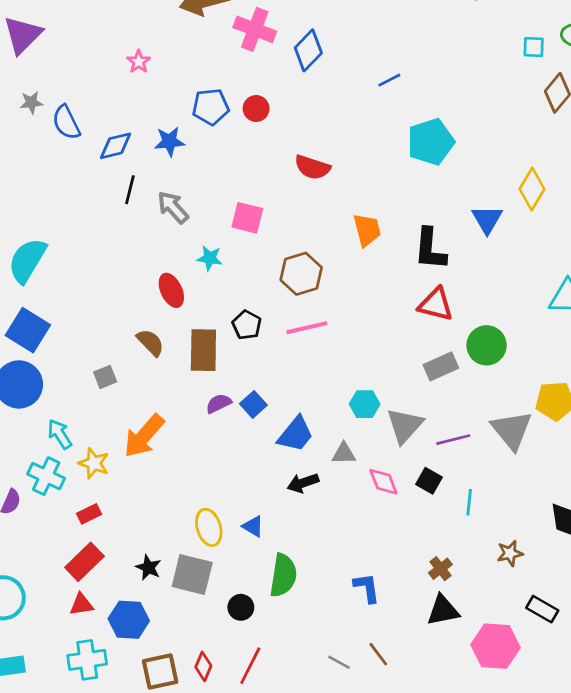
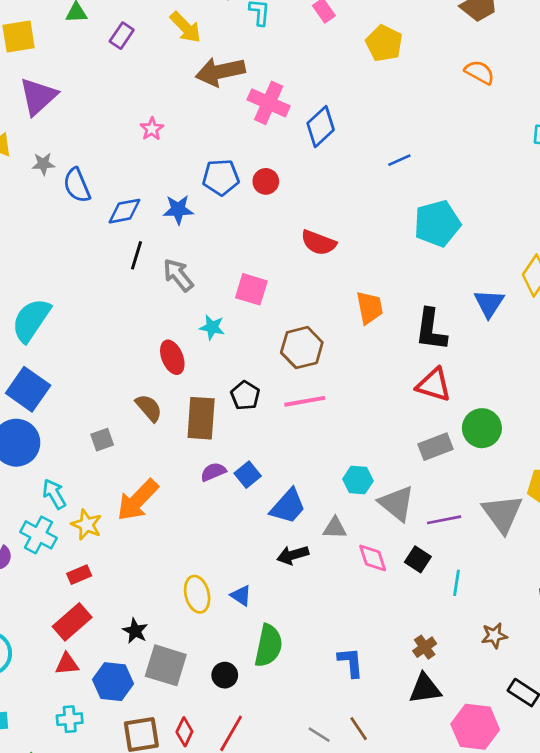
gray triangle: (405, 426) -> (397, 503), turned -36
gray square: (192, 575) -> (166, 665), moved
cyan cross: (87, 660) -> (70, 719), size x0.7

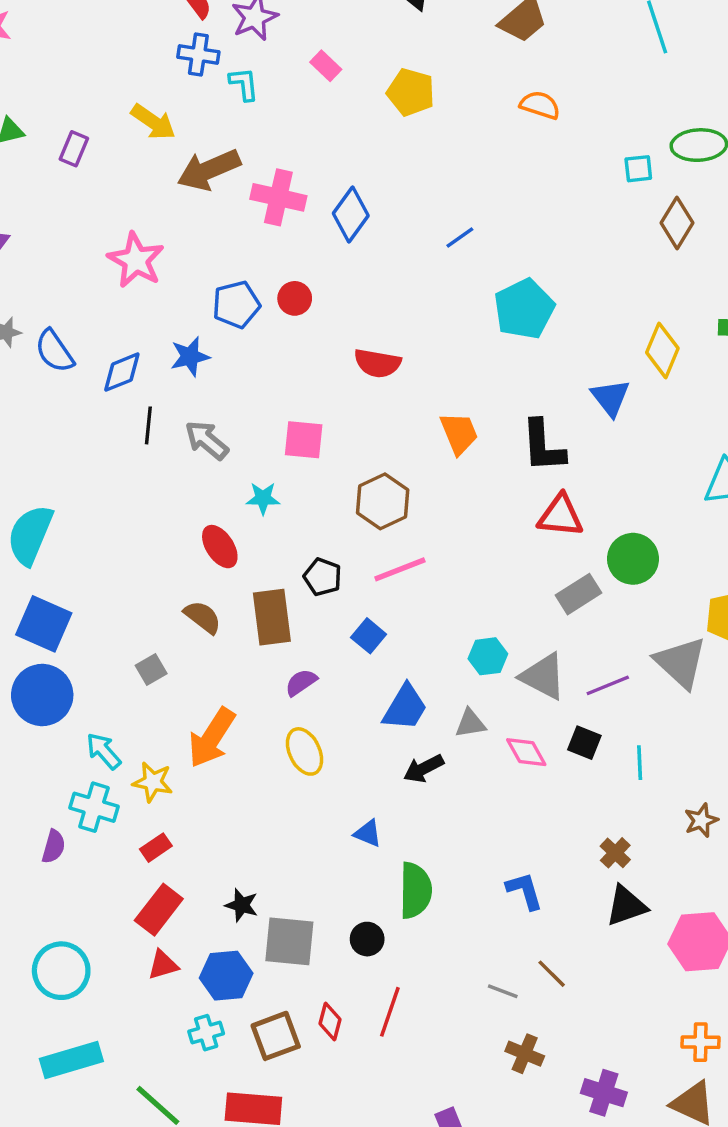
pink star: (152, 129) -> (136, 260), size x1.8
blue square: (248, 475) -> (369, 636), moved
yellow ellipse: (197, 594) -> (305, 751), moved
cyan cross: (70, 719) -> (206, 1033), moved

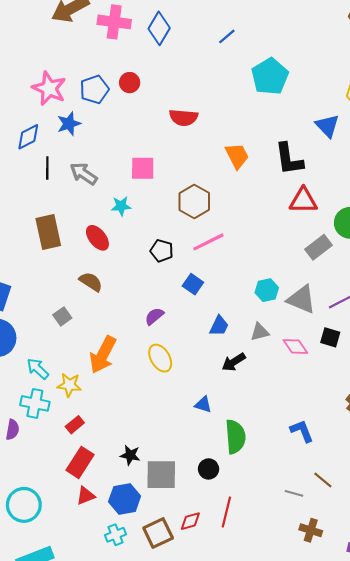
pink star: (136, 260) -> (49, 88), moved
brown rectangle: (272, 617) -> (48, 232), moved
blue trapezoid: (405, 708) -> (219, 326), size x0.7
red diamond: (330, 1022) -> (190, 521), turned 65

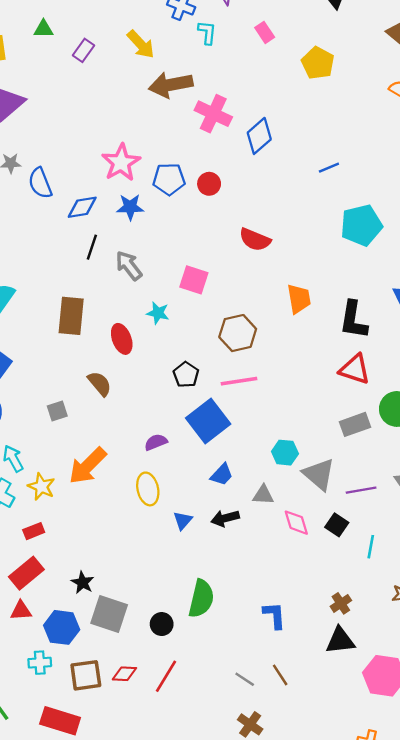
blue square: (193, 284) -> (208, 421), size x1.8
blue triangle: (203, 405) -> (183, 520), moved, turned 36

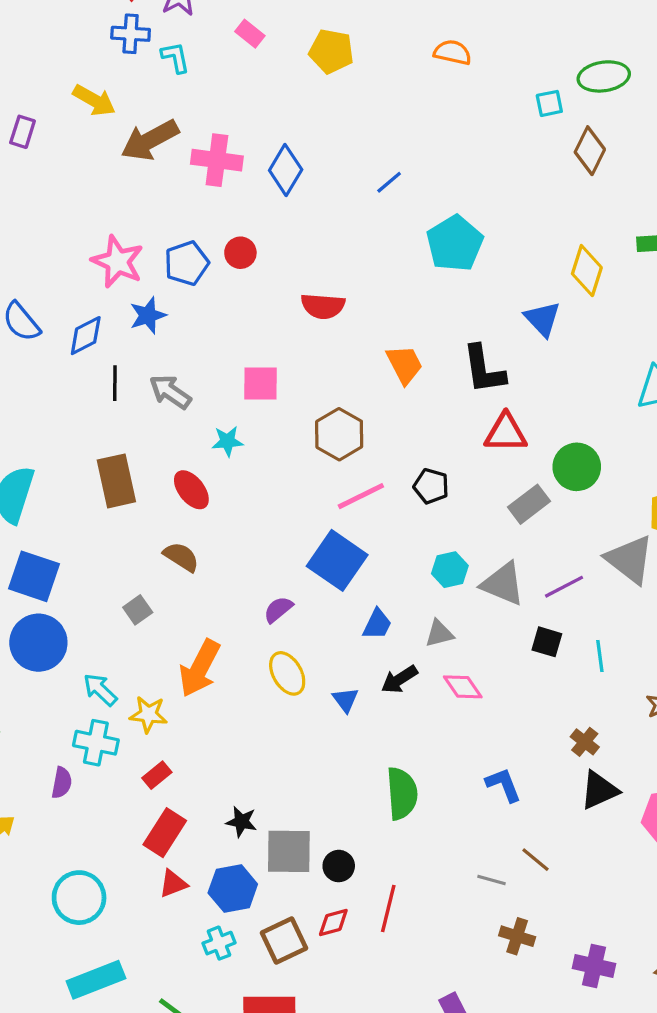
black pentagon: (186, 375) -> (431, 486), moved
pink diamond: (296, 523) -> (463, 687), moved
black circle: (162, 624) -> (339, 866), moved

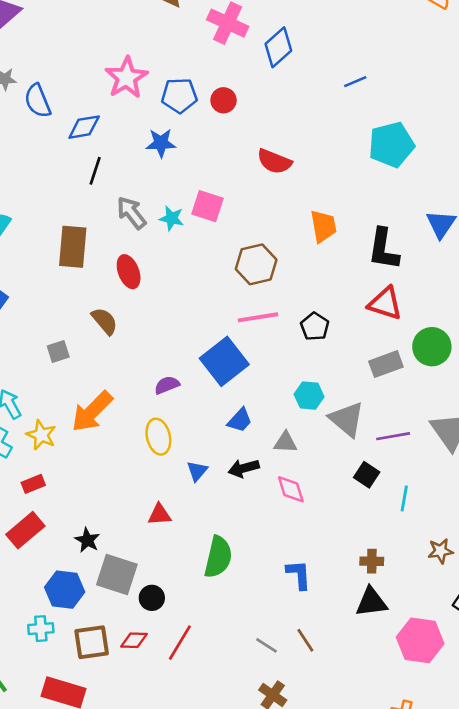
blue star: (148, 315) -> (161, 143), moved
gray arrow: (170, 392) -> (131, 213), moved
cyan star: (227, 441) -> (172, 218), moved
brown cross: (585, 742) -> (372, 561), turned 35
red triangle: (173, 884) -> (159, 515), moved

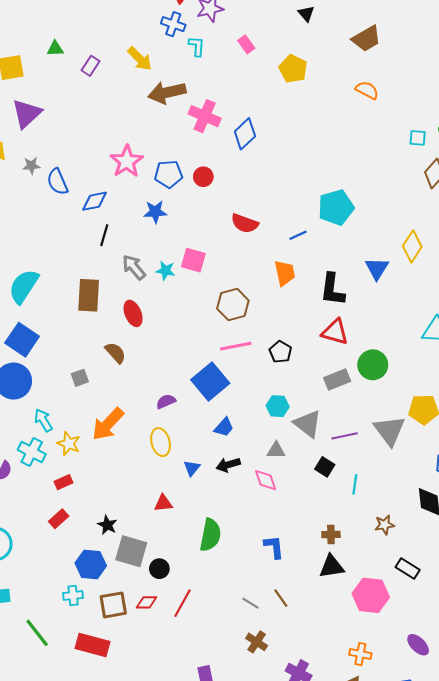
blue line: (355, 82) -> (298, 235), moved
gray triangle: (285, 442) -> (276, 450), moved
red rectangle: (25, 530) -> (59, 519), size x0.7

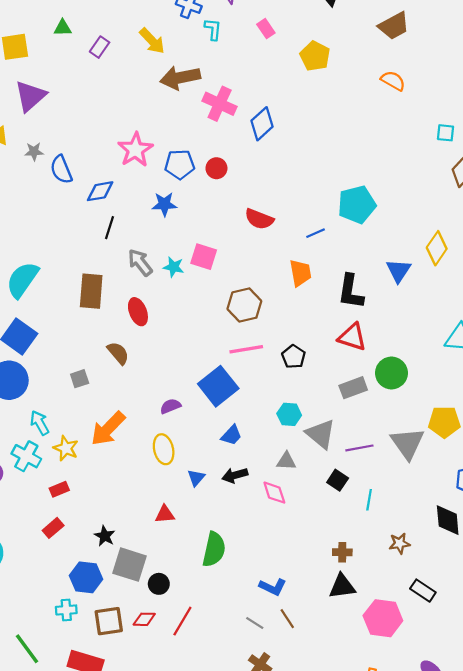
blue L-shape: (274, 547) -> (273, 587), moved, turned 120

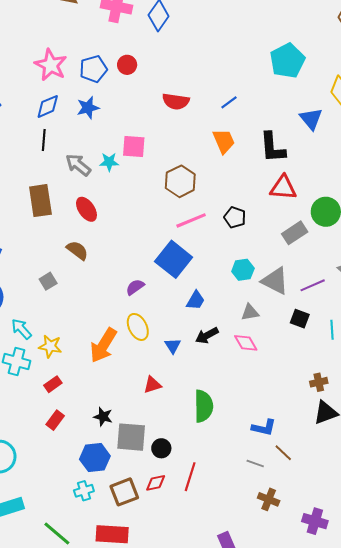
blue diamond: (100, 191) -> (48, 106), moved
cyan pentagon: (357, 205) -> (287, 61), moved
orange arrow: (108, 429) -> (103, 345), moved

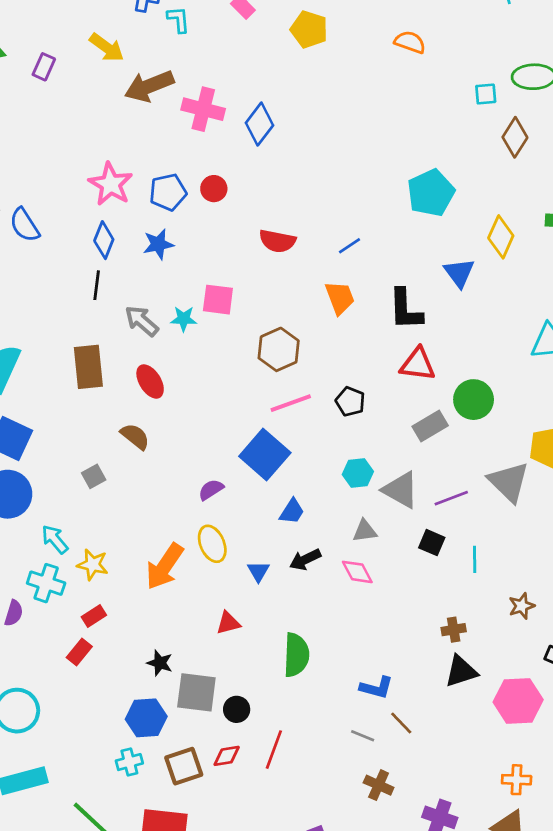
blue diamond: (48, 106) -> (104, 240), turned -48
red rectangle: (55, 420) -> (79, 652), moved

